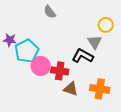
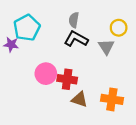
gray semicircle: (50, 12) -> (74, 20), moved, turned 48
cyan pentagon: (27, 51) -> (27, 28), moved
black L-shape: (83, 56) -> (76, 39), moved

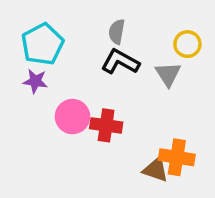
purple star: (11, 45) -> (35, 81), moved
brown triangle: (79, 99) -> (156, 170), moved

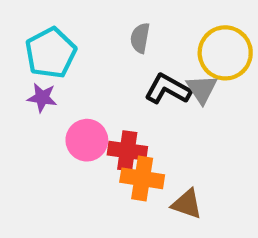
yellow circle: (187, 44) -> (225, 53), size x1.6
black L-shape: (120, 62) -> (168, 89), moved
orange cross: (177, 157) -> (142, 178), moved

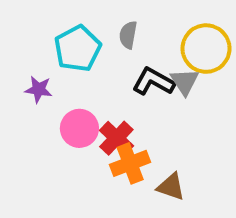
cyan pentagon: (51, 53) -> (78, 49), moved
red cross: (127, 151) -> (116, 138), turned 36
orange cross: (142, 178) -> (130, 163), turned -30

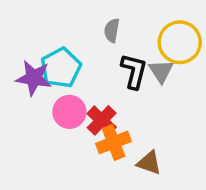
cyan pentagon: (78, 49) -> (61, 68), moved
black L-shape: (153, 82) -> (134, 71), turned 75
purple star: (39, 89) -> (34, 78), size x1.5

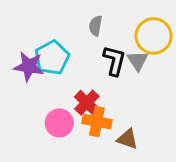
pink circle: (69, 112) -> (59, 123), moved
orange cross: (114, 142) -> (97, 122), turned 32

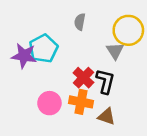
black L-shape: (114, 61) -> (105, 81), moved
red cross: (87, 103) -> (83, 78), moved

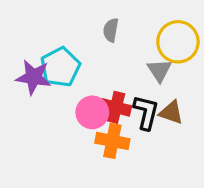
red cross: (83, 78) -> (116, 107), turned -30
pink circle: (49, 103) -> (92, 112), moved
brown triangle: (106, 116) -> (171, 112), moved

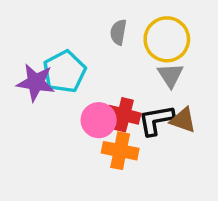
yellow circle: (178, 42) -> (167, 39), moved
black L-shape: (146, 112) -> (156, 120), turned -114

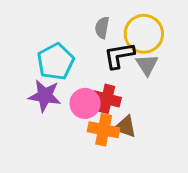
purple star: (36, 82) -> (45, 96), moved
black L-shape: (156, 120) -> (119, 55), moved
brown triangle: (183, 120) -> (125, 127), moved

